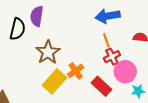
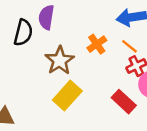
orange line: (106, 40) -> (130, 46), turned -32
orange cross: (76, 71) -> (97, 44), moved

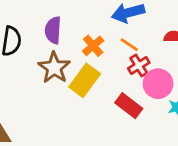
purple semicircle: (46, 17) -> (53, 30), moved
yellow rectangle: (67, 96) -> (85, 80), moved

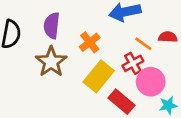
orange line: (129, 45) -> (143, 44), moved
yellow rectangle: (85, 80) -> (99, 76), moved

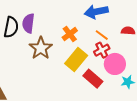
purple semicircle: (52, 26) -> (28, 23), moved
orange line: (143, 44) -> (102, 35), moved

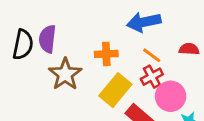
orange cross: (70, 34) -> (106, 54), turned 35

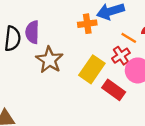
orange cross: (106, 54) -> (87, 24), moved
orange line: (152, 55) -> (129, 38), moved

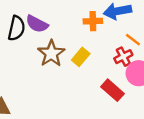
purple semicircle: (32, 32) -> (37, 24), turned -70
yellow rectangle: (92, 69) -> (81, 57), moved, size x0.7

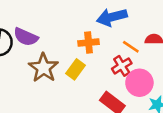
orange cross: (93, 21) -> (89, 43), moved

